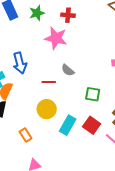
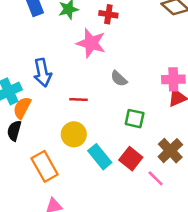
gray semicircle: (68, 70) -> (119, 79), moved
cyan rectangle: (68, 125) -> (100, 157), turned -72
orange rectangle: (26, 135) -> (45, 166), size x1.6

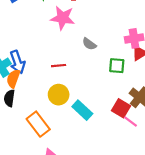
blue arrow: (42, 73) -> (17, 62), moved
green square: (135, 119) -> (117, 66), moved
red square: (131, 159) -> (121, 108), moved

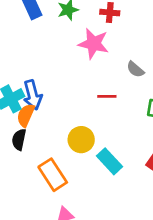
gray semicircle: (89, 44) -> (135, 69), moved
red line: (59, 66) -> (107, 96), moved

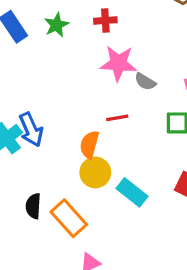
pink star: (94, 44) -> (118, 63), moved
orange semicircle: (26, 115) -> (89, 145), moved
black semicircle: (19, 140) -> (33, 206), moved

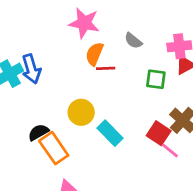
pink star: (118, 63) -> (84, 23), moved
orange semicircle: (89, 145) -> (94, 54), moved
black semicircle: (33, 206) -> (38, 132), moved, turned 50

